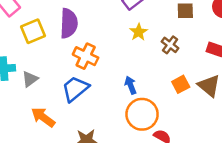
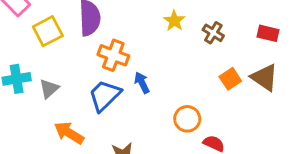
blue arrow: (131, 85) -> (142, 83), moved
orange circle: (142, 114) -> (187, 119), size x0.7

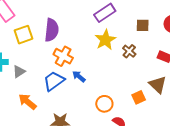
yellow star: (174, 21) -> (105, 40), size x1.5
orange square: (230, 79) -> (139, 97), moved
blue arrow: (142, 83) -> (79, 76), turned -32

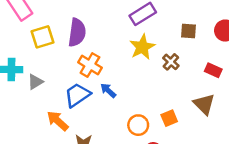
orange square: (139, 97) -> (169, 118), moved
orange arrow: (27, 102) -> (58, 121), moved

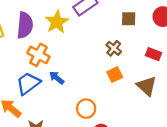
yellow star: (142, 47) -> (57, 22), moved
orange square: (169, 118) -> (115, 75), moved

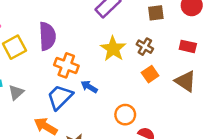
yellow star: (57, 22) -> (113, 49), moved

